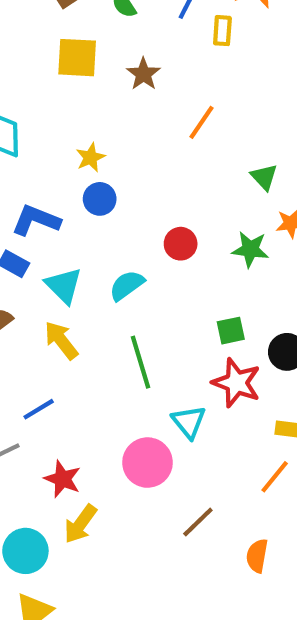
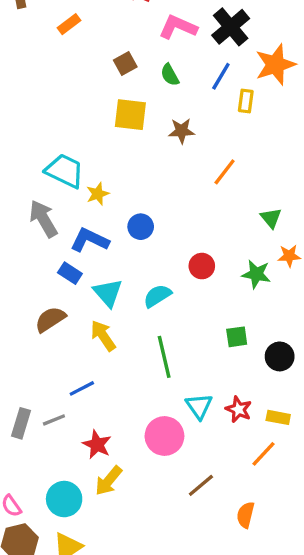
brown star: (143, 74) -> (182, 131), turned 30
yellow star: (90, 158) -> (98, 194), moved
red star: (237, 383) -> (239, 409), moved, size x0.7

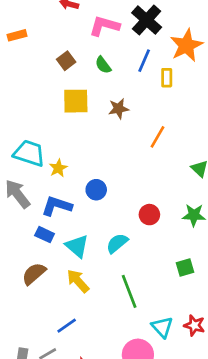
orange rectangle: (69, 24) -> (17, 35), turned 30

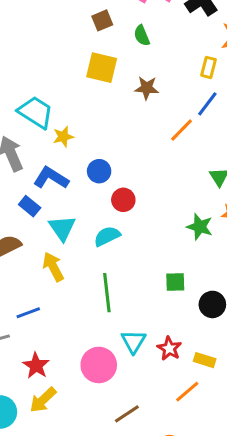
blue line: (144, 61) -> (207, 104), moved
red circle: (149, 215) -> (123, 200), moved

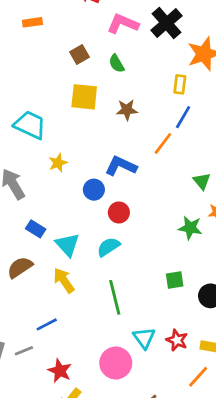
cyan trapezoid: (35, 112) -> (30, 125), moved
blue L-shape: (51, 178) -> (121, 166), moved

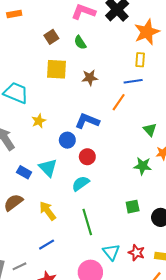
yellow rectangle: (180, 84) -> (140, 60), moved
blue line: (183, 117) -> (133, 81), turned 54
cyan triangle: (67, 245) -> (48, 168), moved
blue line: (47, 324) -> (47, 245), moved

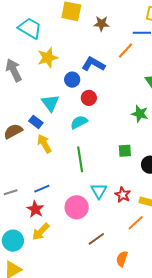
yellow star: (39, 121) -> (48, 58), size x1.5
blue rectangle: (24, 172) -> (36, 122), moved
blue line: (47, 245) -> (42, 189), moved

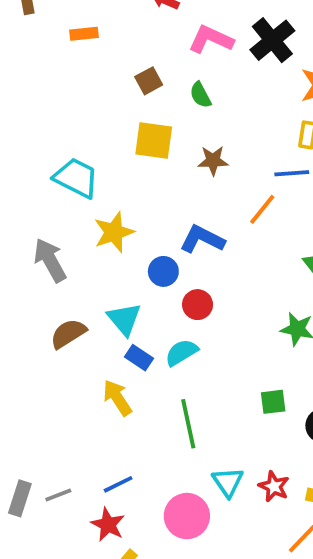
blue rectangle: (36, 122) -> (139, 358), moved
brown semicircle: (13, 131) -> (68, 334), moved

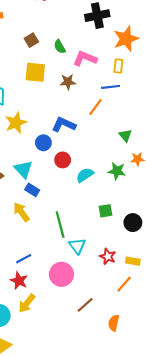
pink L-shape: (211, 39) -> (85, 59), moved
black cross: (272, 40) -> (97, 16), turned 30
cyan semicircle: (181, 352) -> (85, 175), moved
cyan triangle: (228, 482) -> (77, 246), moved

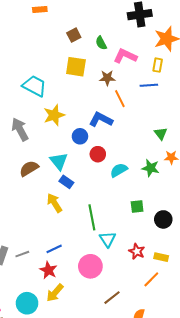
orange line: (96, 107) -> (120, 99), moved, turned -66

